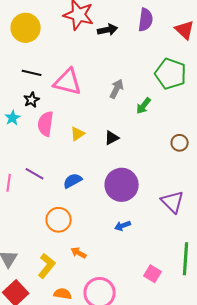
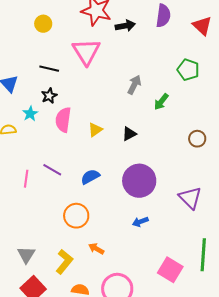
yellow circle: (26, 28) -> (43, 24), size x0.6
green pentagon: (171, 74) -> (188, 70), size x0.7
pink triangle: (68, 82) -> (86, 52), moved, turned 44
pink square: (153, 274) -> (170, 270), size x1.4

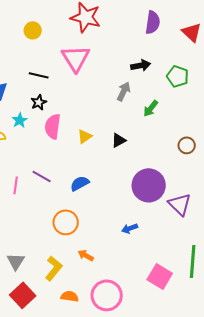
black arrow: (125, 26) -> (141, 65), moved
purple circle: (139, 181) -> (149, 185), moved

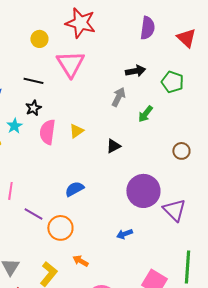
yellow circle: (33, 30) -> (39, 39), moved
yellow triangle: (85, 136) -> (76, 131), moved
purple line: (42, 176) -> (33, 214), moved

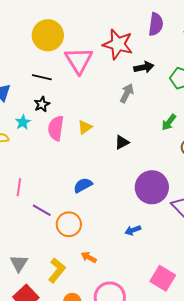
red star: (80, 23) -> (118, 44), moved
yellow circle: (39, 39) -> (48, 35), size x1.8
green arrow: (145, 114) -> (169, 122), moved

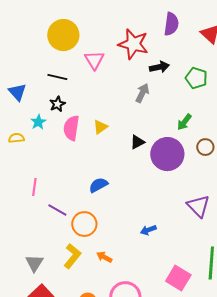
pink triangle: (79, 60) -> (94, 60), size x0.7
purple circle: (152, 187) -> (167, 154), moved
yellow L-shape: (57, 270) -> (72, 256), moved

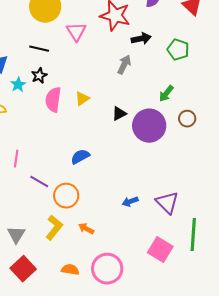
cyan star: (38, 122) -> (18, 85), moved
purple triangle: (198, 206) -> (167, 203), moved

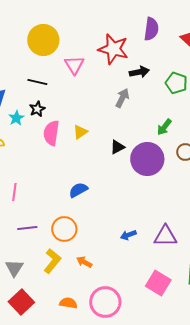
purple line: (39, 182) -> (27, 228), moved, turned -36
purple triangle: (167, 203) -> (165, 236), turned -45

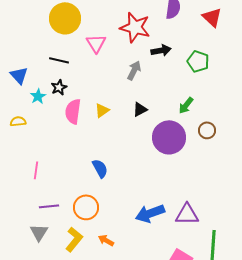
gray arrow: (122, 98) -> (134, 70), moved
black triangle: (117, 147) -> (140, 109), moved
blue semicircle: (78, 190) -> (100, 168), turned 90
blue arrow: (128, 235) -> (150, 213), size x1.8
gray triangle: (14, 268) -> (39, 232), moved

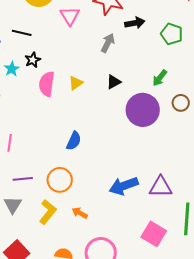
black line: (59, 60) -> (22, 33), moved
blue semicircle: (100, 168) -> (74, 141), turned 54

